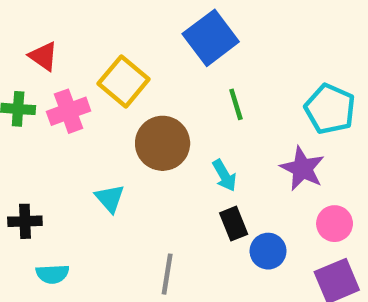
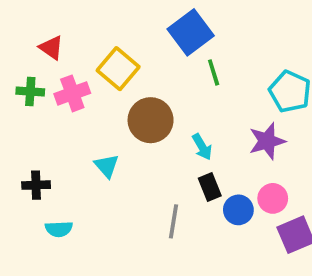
green line: (236, 104) -> (214, 72), moved
purple star: (302, 169) -> (267, 141), turned 30
pink circle: (335, 224) -> (273, 198), moved
gray line: (167, 274) -> (173, 221), moved

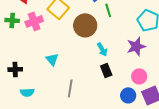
brown circle: (151, 120) -> (85, 25), moved
blue circle: (238, 210) -> (128, 95), moved
gray line: (173, 221) -> (70, 88), moved

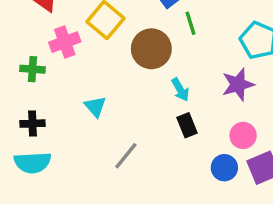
green cross: (12, 20) -> (32, 69), moved
gray line: (70, 88) -> (126, 156), turned 30
cyan semicircle: (27, 92) -> (32, 163), moved, size x1.5

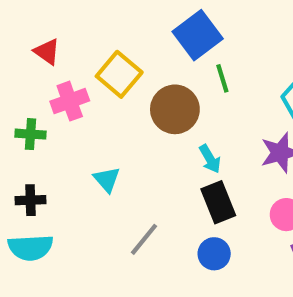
black rectangle: (187, 125) -> (218, 202), size x1.4
blue circle: (224, 168) -> (214, 254), moved

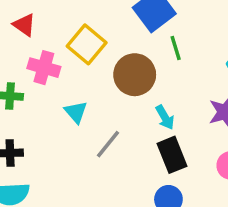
pink cross: (70, 101) -> (44, 68), turned 36
cyan triangle: (107, 179) -> (76, 112), moved
gray line: (144, 239) -> (108, 144), moved

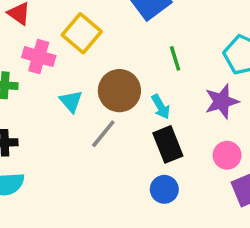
green line: (176, 48) -> (175, 58), moved
brown circle: (135, 75) -> (119, 91), moved

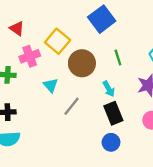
pink cross: (39, 57) -> (30, 56), turned -36
brown circle: (119, 91) -> (82, 63), moved

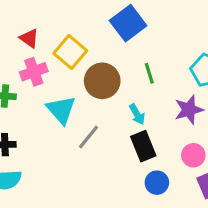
red triangle: (17, 28) -> (29, 38), moved
cyan triangle: (51, 85) -> (61, 110), size x1.5
blue circle: (111, 142) -> (157, 183), moved

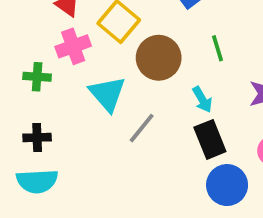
blue circle: (157, 183) -> (227, 185), size x1.4

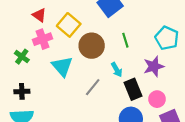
green cross: (37, 77) -> (22, 57), turned 32
gray line: (142, 128) -> (93, 87), moved
black rectangle: (210, 139) -> (133, 89), moved

